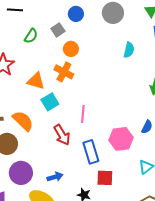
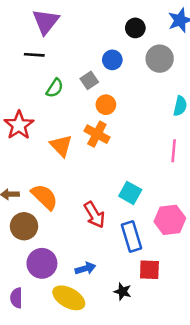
orange triangle: (36, 81) -> (61, 146), turned 30
cyan square: (50, 102) -> (130, 193), moved, turned -30
pink line: (83, 114) -> (174, 151), moved

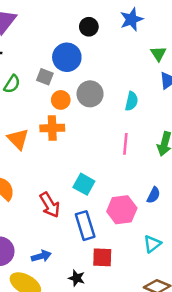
gray circle: (160, 59) -> (90, 94), moved
blue circle: (112, 60) -> (67, 57), size x1.5
gray square: (89, 80) -> (45, 77), turned -35
orange cross: (97, 134) -> (52, 128), turned -30

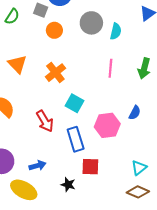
gray circle: (90, 94) -> (91, 23), moved
orange cross: (52, 128) -> (55, 73), moved, turned -36
cyan triangle: (152, 244) -> (139, 168), moved

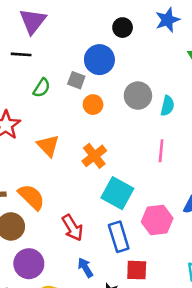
cyan square: (74, 103) -> (117, 193), size x1.4
red arrow: (45, 121) -> (72, 228), moved
blue arrow: (37, 166) -> (85, 268), moved, turned -105

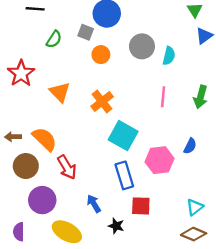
red arrow: (72, 228) -> (67, 167), moved

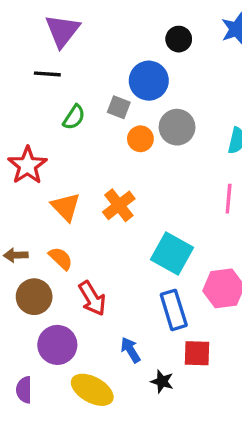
gray circle: (142, 46) -> (177, 127), moved
orange triangle: (60, 92) -> (66, 207), moved
orange cross: (102, 102) -> (119, 205), moved
orange semicircle: (45, 139) -> (61, 258), size x0.7

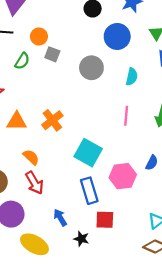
blue circle: (149, 81) -> (117, 36), moved
orange circle: (140, 139) -> (39, 36), moved
orange triangle: (66, 207) -> (17, 121), turned -45
orange semicircle: (61, 258) -> (31, 157), moved

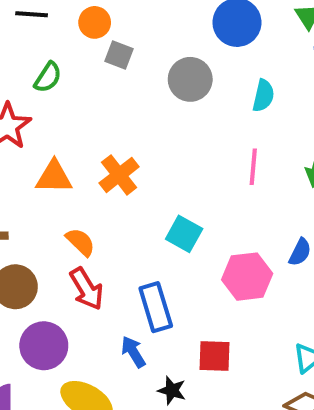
green semicircle: (22, 61) -> (48, 77), moved
cyan square: (88, 153) -> (184, 234), size x0.7
blue rectangle: (89, 191) -> (156, 307), moved

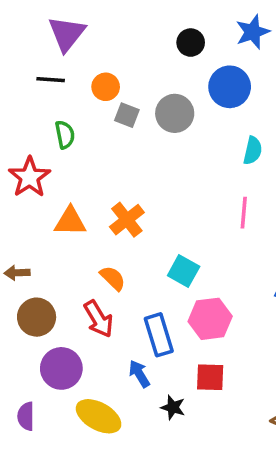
green semicircle: (48, 77) -> (65, 135), turned -44
gray circle: (190, 79) -> (175, 113), moved
orange semicircle: (80, 242) -> (113, 278), moved
pink hexagon: (247, 277) -> (210, 319), moved

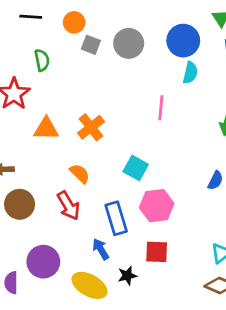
blue circle: (230, 87) -> (183, 41), moved
pink line: (244, 213) -> (161, 108), moved
purple circle: (61, 368) -> (43, 262), moved
black star: (173, 407) -> (127, 276), turned -30
yellow ellipse: (99, 416) -> (89, 285), moved

